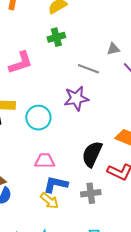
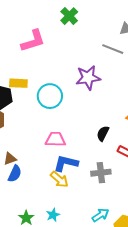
green cross: (56, 37) -> (69, 16), turned -30
gray line: (88, 69) -> (113, 49), moved
black semicircle: (92, 154) -> (103, 133), size x0.6

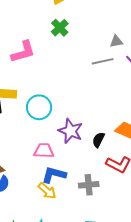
gray line: (113, 49) -> (103, 61), turned -35
purple star: (88, 78) -> (70, 131), moved, turned 30
black semicircle: (103, 133) -> (98, 140), moved

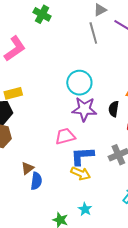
gray line: (103, 61) -> (93, 33), turned -75
cyan circle: (39, 107) -> (79, 83), moved

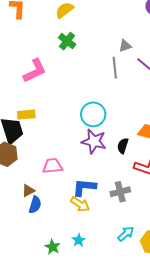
pink trapezoid: (65, 136) -> (53, 166), moved

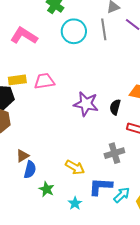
pink L-shape: (35, 71) -> (24, 36), turned -120
cyan circle: (93, 114) -> (74, 31), moved
pink trapezoid: (53, 166) -> (44, 81), moved
blue L-shape: (84, 187) -> (100, 187), moved
green star: (53, 247) -> (47, 189), moved

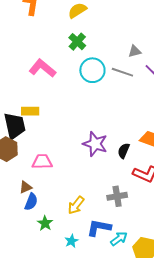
gray line: (104, 29) -> (122, 72), turned -70
pink trapezoid: (44, 81) -> (42, 162), moved
yellow arrow: (75, 167) -> (76, 205), turned 90

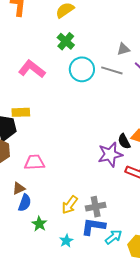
purple star: (95, 144) -> (110, 154), moved, turned -30
black semicircle: (124, 151) -> (124, 141), moved, turned -49
gray cross: (117, 196) -> (96, 207), moved

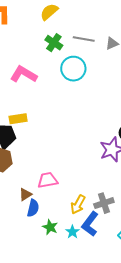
gray line: (112, 70) -> (84, 39), moved
pink trapezoid: (34, 162) -> (48, 180), moved
blue L-shape: (93, 227) -> (90, 224), moved, turned -55
cyan star: (66, 241) -> (72, 232), moved

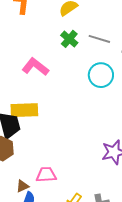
cyan circle: (73, 69) -> (101, 75), moved
yellow rectangle: (18, 119) -> (24, 110), size x1.5

